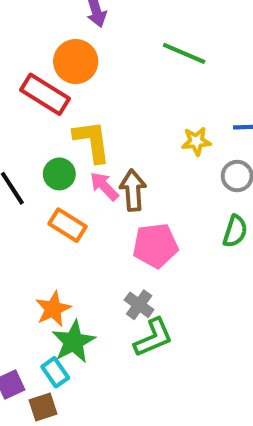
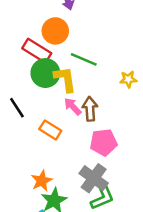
green line: (184, 53) -> (84, 59), moved
green circle: (59, 174) -> (45, 73), moved, size x1.5
gray cross: (139, 305) -> (94, 178), size x1.6

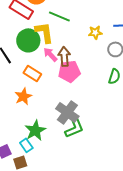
green circle: (45, 73) -> (28, 40), moved
pink pentagon: (104, 142) -> (69, 71), moved
orange star: (42, 181) -> (23, 96), moved

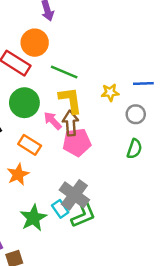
yellow L-shape: (44, 32) -> (70, 100), moved
cyan rectangle: (26, 145) -> (60, 209), moved

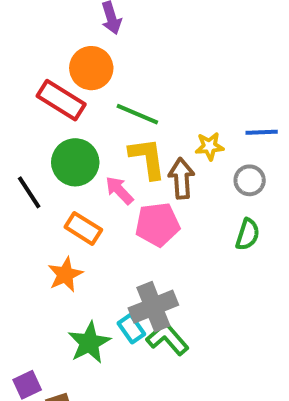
brown arrow: (70, 123) -> (181, 178), moved
gray cross: (74, 195) -> (153, 307), turned 32
green L-shape: (83, 215) -> (167, 339), turned -108

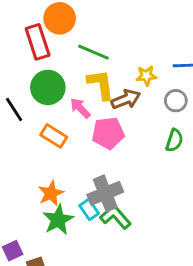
red rectangle: (61, 100) -> (38, 42), turned 40
brown arrow: (181, 178) -> (126, 99), turned 72
orange star: (65, 275) -> (51, 193), moved

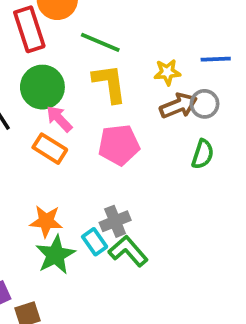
brown arrow: (126, 99) -> (178, 106), moved
pink arrow: (80, 108) -> (59, 119), moved
orange star: (51, 193) -> (46, 221), turned 30
gray cross: (105, 193) -> (115, 221), size x0.7

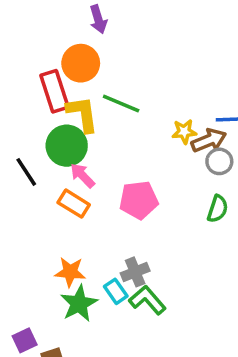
yellow L-shape: (109, 83) -> (82, 114), moved
brown arrow: (178, 106) -> (209, 140), moved

